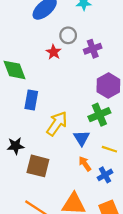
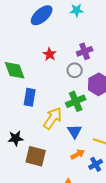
gray circle: (68, 35) -> (75, 70), moved
green cross: (99, 115) -> (76, 101), moved
orange arrow: (85, 164) -> (78, 154), turned 96

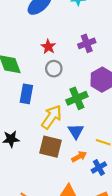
gray circle: (75, 70) -> (54, 69), moved
brown square: (36, 156) -> (51, 147), moved

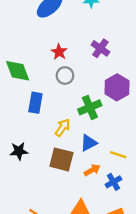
purple cross: (87, 43) -> (100, 48), turned -35
yellow arrow: (52, 117) -> (63, 128), size x0.7
blue triangle: (76, 131) -> (89, 143), turned 35

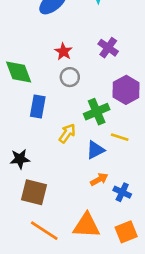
yellow line: (118, 155) -> (120, 137), moved
brown square: (61, 159) -> (34, 192), moved
blue cross: (113, 182) -> (122, 192), turned -35

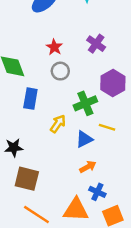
blue cross: (122, 192) -> (97, 192), moved

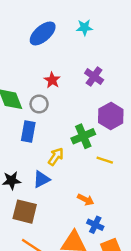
gray circle: (60, 71) -> (39, 104), moved
blue triangle: (84, 139) -> (41, 179), moved
orange arrow: (88, 167) -> (86, 200), turned 56

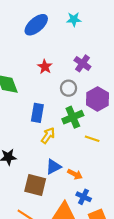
gray circle: (39, 104) -> (68, 88), moved
blue rectangle: (28, 132) -> (37, 113), moved
blue triangle: (41, 179) -> (53, 167), moved
brown square: (25, 212) -> (35, 185), moved

